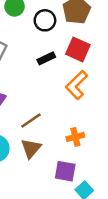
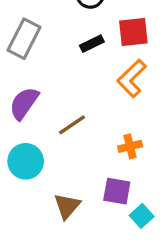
red square: (78, 49) -> (133, 32), turned -30
brown triangle: (31, 148) -> (67, 206), moved

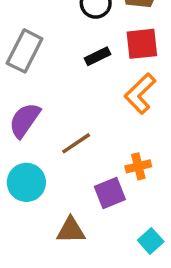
purple square: (117, 191) -> (110, 193), moved, turned -32
brown triangle: (67, 206) -> (71, 230), turned 48

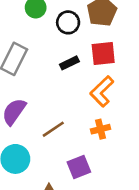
orange cross: (138, 166) -> (100, 129), moved

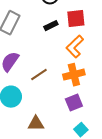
orange cross: (100, 129) -> (74, 75), size x1.5
purple square: (79, 167) -> (74, 103), moved

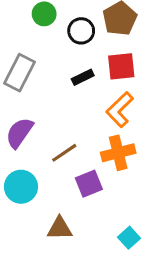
purple square: (74, 103) -> (89, 184), moved

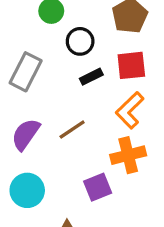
black circle: (81, 31) -> (80, 41), moved
brown line: (64, 153) -> (72, 129), moved

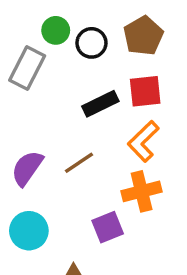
black circle: (80, 41) -> (91, 43), moved
gray rectangle: (26, 72) -> (27, 68), moved
black rectangle: (91, 77) -> (100, 104), size x1.4

